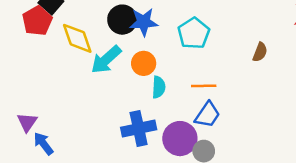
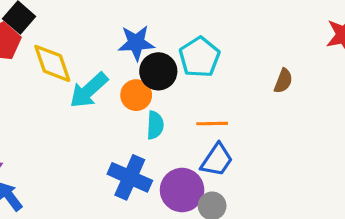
black circle: (122, 20) -> (158, 71), moved
blue cross: (139, 129) -> (130, 177), turned 36

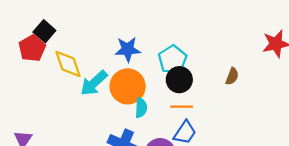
black circle: (158, 71) -> (179, 80), moved
orange circle: (136, 95) -> (128, 86), size x1.6

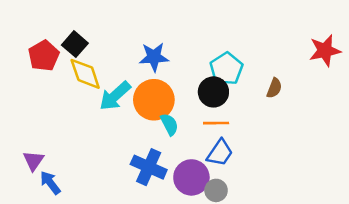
black square: (44, 31) -> (75, 44), moved
cyan pentagon: (173, 59) -> (226, 69), moved
cyan semicircle: (141, 108) -> (169, 124), turned -30

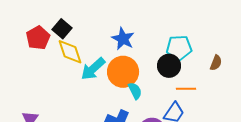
blue star: (154, 57) -> (123, 39), turned 30
cyan pentagon: (226, 69) -> (179, 48), turned 30
orange line: (216, 123) -> (186, 89), moved

